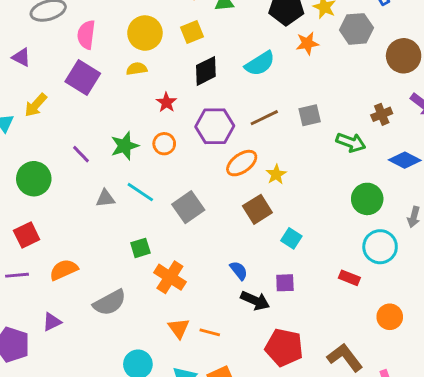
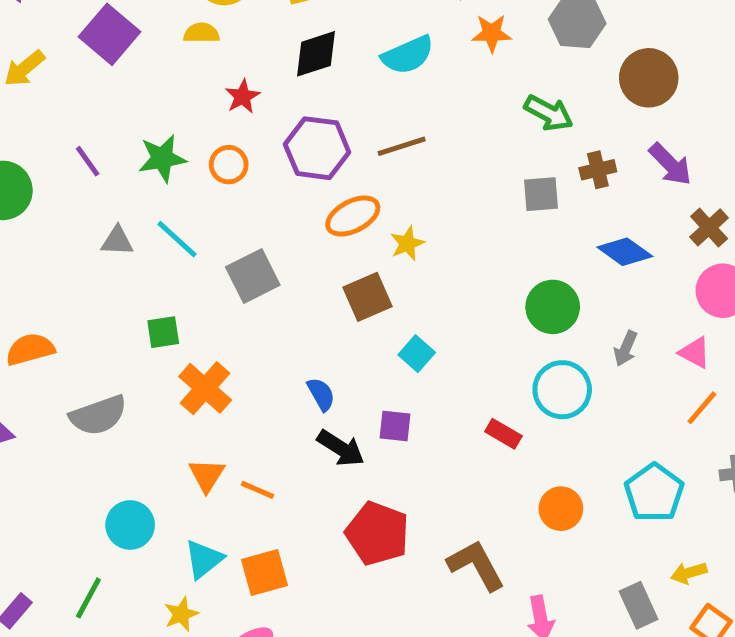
gray square: (310, 115) -> (541, 194), moved
green arrow: (351, 142) -> (549, 113), moved

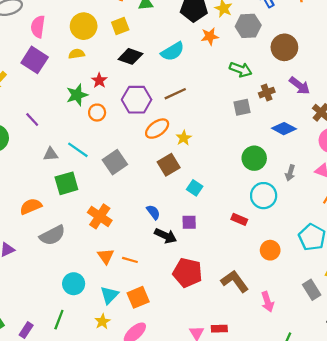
black diamond: (316, 54) -> (130, 56), turned 45
green star: (162, 158) -> (77, 95), moved
green square: (163, 332) -> (66, 183), moved, size x1.5
orange semicircle: (30, 349) -> (31, 206), moved

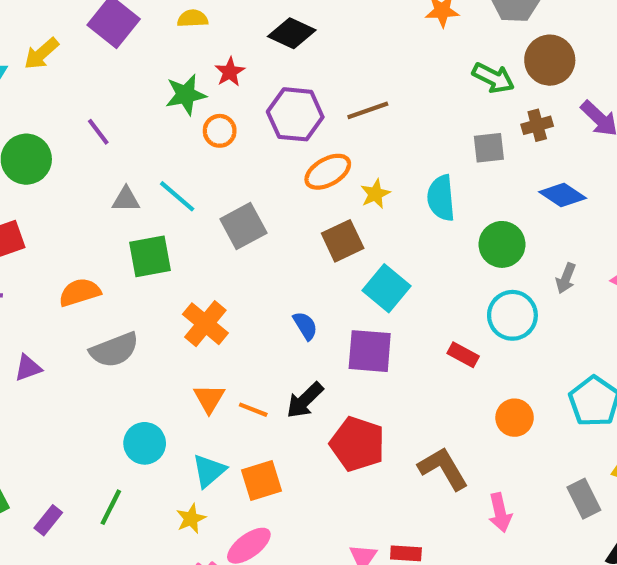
brown circle: (284, 47) -> (550, 60), moved
cyan semicircle: (173, 51) -> (441, 198), moved, turned 110
cyan square: (195, 188) -> (386, 288), size x1.5
purple square: (189, 222) -> (370, 351), size x1.6
black arrow: (166, 236) -> (305, 400), moved, turned 105

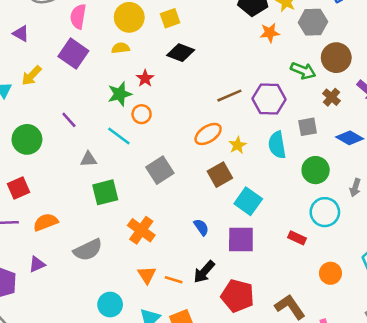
purple hexagon: (295, 114) -> (269, 99), moved
brown cross: (537, 125) -> (331, 97), turned -30
gray square: (489, 148) -> (308, 127), moved
cyan line: (177, 196) -> (119, 136), moved
orange semicircle: (80, 292) -> (46, 222), moved

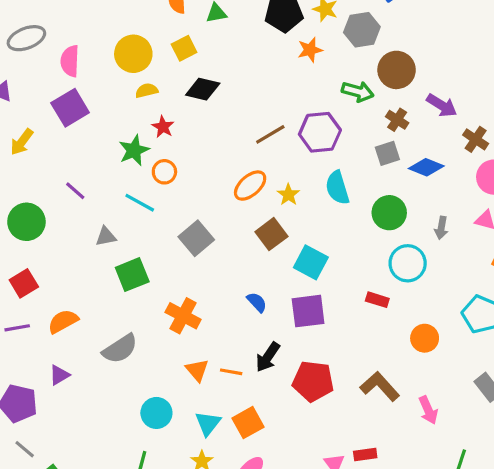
yellow semicircle: (121, 48) -> (147, 91), moved
purple square: (73, 54) -> (70, 108), turned 32
gray square: (308, 127) -> (387, 153), moved

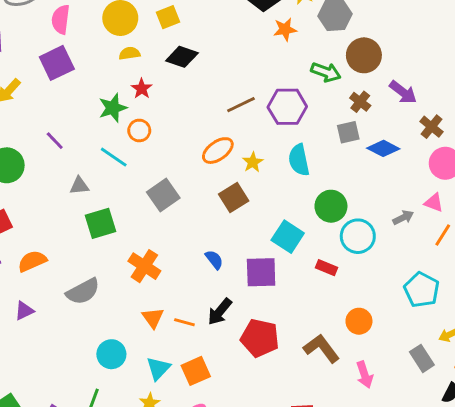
green circle: (389, 213) -> (331, 206), moved
gray arrow: (441, 228) -> (403, 218), moved, turned -132
cyan square: (311, 262) -> (288, 237), moved
orange circle: (425, 338) -> (359, 321), moved

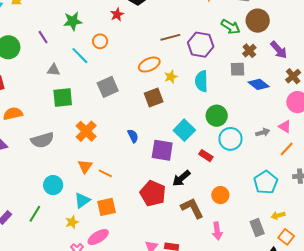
red star: (142, 89) -> (117, 14), moved
green star: (113, 108) -> (73, 21), moved
black arrow: (220, 312) -> (181, 178), moved

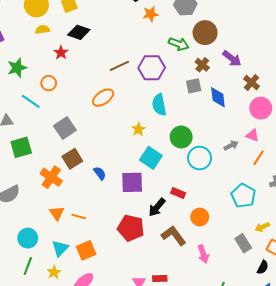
yellow star: (171, 77) -> (138, 129), moved
blue diamond: (259, 84) -> (218, 97), turned 55
brown square: (154, 98) -> (72, 159), moved
red rectangle: (206, 156) -> (178, 193), moved
green line: (35, 214) -> (28, 266), moved

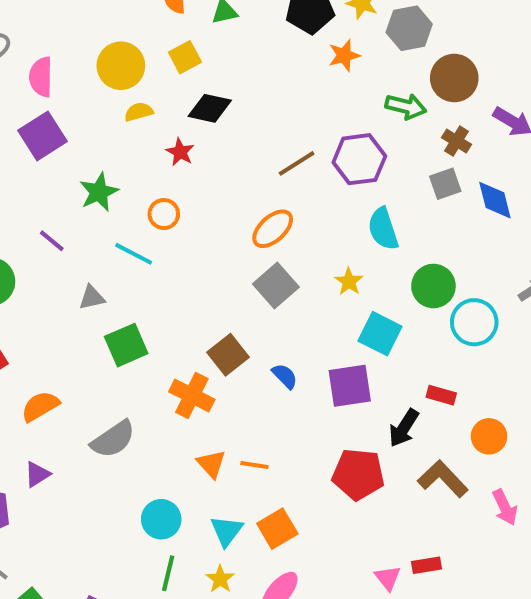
gray square: (65, 128) -> (276, 285), moved

